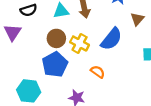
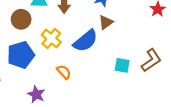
brown triangle: (137, 19) -> (106, 22), moved
brown circle: (56, 38) -> (21, 19), moved

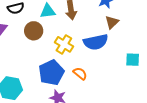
blue semicircle: (85, 41) -> (96, 42), turned 35
blue pentagon: (21, 55) -> (51, 73), moved

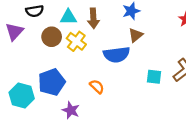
yellow cross: (64, 44) -> (76, 41), moved
blue pentagon: (51, 73) -> (52, 82), moved

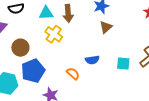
brown circle: (52, 37) -> (20, 48), moved
blue semicircle: (117, 55) -> (92, 60), moved, size x0.6

